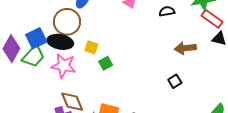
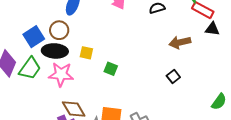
brown circle: (67, 22) -> (59, 30), size x0.7
blue square: (36, 38) -> (34, 37), moved
green square: (106, 63) -> (111, 69), moved, turned -32

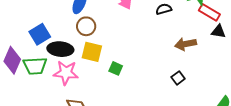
brown circle: (59, 30) -> (86, 26), moved
yellow square: (86, 53) -> (92, 52), size x1.5
green trapezoid: (30, 68) -> (35, 66), turned 50

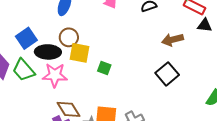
brown circle: (86, 26) -> (69, 37), moved
green trapezoid: (35, 66) -> (24, 70), turned 55
black square: (178, 78) -> (167, 74), size x1.6

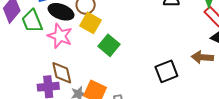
brown arrow: (173, 40) -> (202, 57), moved
green square: (104, 68) -> (109, 45), size x1.5

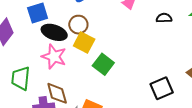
green trapezoid: (32, 21) -> (21, 78), moved, turned 30

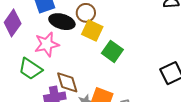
pink star: (54, 57) -> (47, 44), moved, turned -30
green trapezoid: (21, 78) -> (30, 69), turned -60

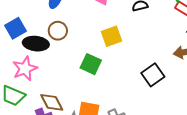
yellow square: (92, 30) -> (111, 36), moved, turned -35

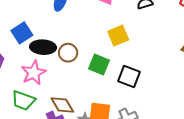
brown circle: (58, 31) -> (68, 53), moved
black square: (153, 75) -> (129, 76), moved, turned -30

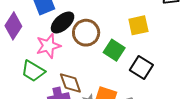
black ellipse: (43, 47) -> (63, 22), turned -55
brown circle: (68, 53) -> (86, 33), size x1.4

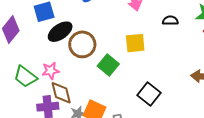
pink star: (48, 46) -> (51, 71), moved, size x0.7
black square: (141, 68) -> (149, 94), moved

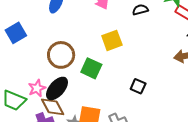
black ellipse: (60, 32) -> (57, 88), moved
black square: (149, 94) -> (138, 86), size x0.7

